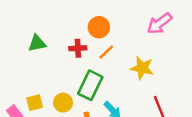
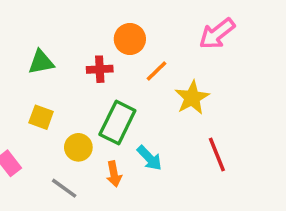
orange line: (106, 52) -> (157, 71), moved
yellow star: (142, 68) -> (192, 98), turned 30
yellow square: (35, 103) -> (41, 117), moved, turned 35

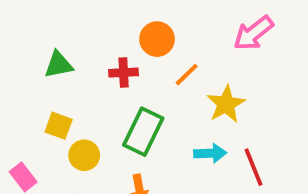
yellow circle: (78, 147) -> (84, 155), moved
cyan arrow: (149, 158) -> (210, 153), moved, turned -48

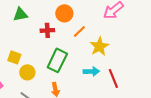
green triangle: (59, 65) -> (20, 14), moved

